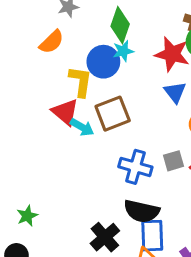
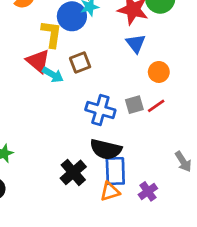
brown square: (113, 114) -> (80, 62), size x0.7

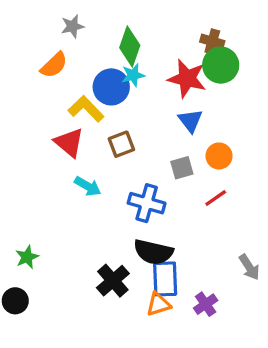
yellow L-shape: (52, 34) -> (86, 109), turned -52
cyan arrow: (53, 75) -> (88, 186), moved
gray square: (134, 105) -> (182, 168), moved

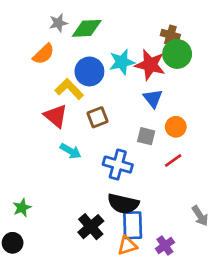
green diamond: (130, 47) -> (87, 28), moved, turned 68
cyan star: (133, 75) -> (122, 62), moved, size x1.4
gray square: (182, 168) -> (146, 136), turned 30

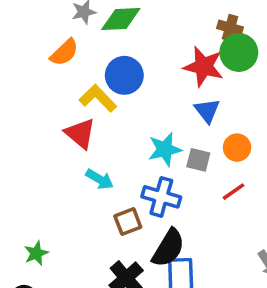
cyan star: (122, 62) -> (165, 149), moved
brown square: (98, 117) -> (128, 222), moved
black semicircle: (123, 204) -> (168, 248), turned -72

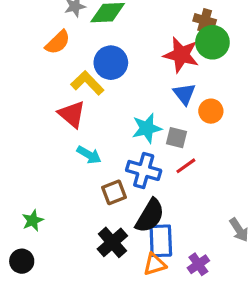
orange circle: (237, 148) -> (211, 111), moved
red line: (234, 192) -> (186, 166), moved

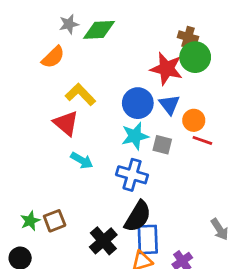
blue circle: (111, 63) -> (138, 103), moved
red line: (186, 166) -> (202, 140), moved, turned 54
brown square: (114, 192) -> (55, 221), moved

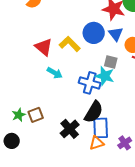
yellow L-shape: (80, 94) -> (70, 44), moved
cyan star: (135, 136) -> (105, 76), moved, turned 30

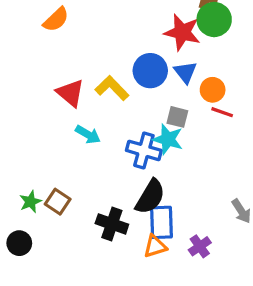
brown square: (36, 115) -> (58, 202), turned -35
black cross: (70, 129) -> (112, 224), turned -30

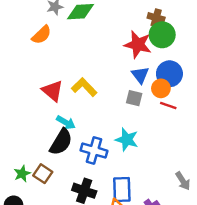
blue circle: (150, 71) -> (169, 74), moved
gray square: (177, 117) -> (134, 98), moved
cyan star: (168, 139) -> (127, 140), moved
blue cross: (144, 150) -> (94, 151), moved
black semicircle: (150, 197) -> (61, 142), moved

